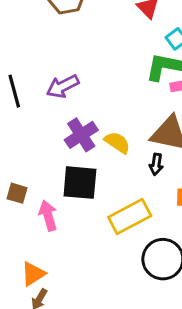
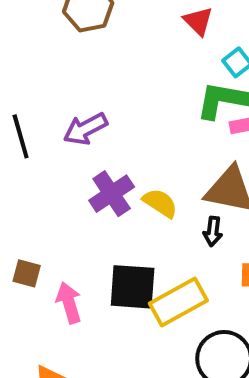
black square: (80, 183) -> (133, 287), moved

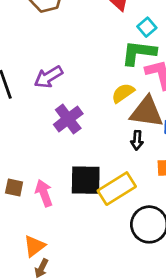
yellow semicircle: (160, 203) -> (123, 93), moved, turned -65
brown square: (27, 273) -> (14, 187), moved

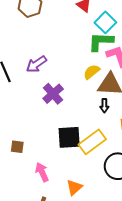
cyan square: (147, 27) -> (105, 22), size x1.5
pink arrow: (44, 193) -> (42, 172), moved
orange triangle: (34, 246) -> (74, 187), moved

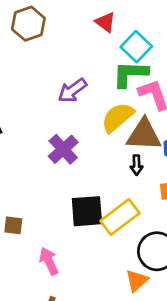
purple arrow: (36, 64) -> (72, 90), moved
yellow semicircle: (92, 72) -> (118, 117), size x1.4
orange triangle: (74, 187) -> (137, 281), moved

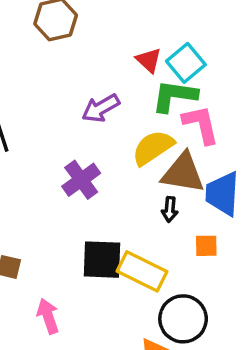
red triangle: (105, 22) -> (149, 60), moved
yellow rectangle: (120, 217) -> (142, 271), turned 57

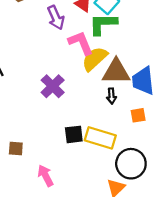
purple arrow: (101, 108) -> (56, 18), moved, turned -75
pink L-shape: (201, 124) -> (81, 43), moved
black square: (102, 260) -> (74, 134), size x0.7

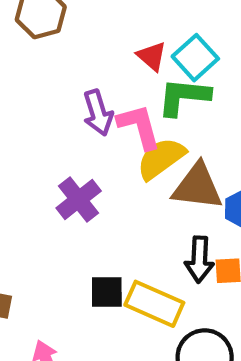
purple arrow: (56, 18) -> (98, 113), moved
black arrow: (111, 96) -> (199, 259), moved, size x1.5

